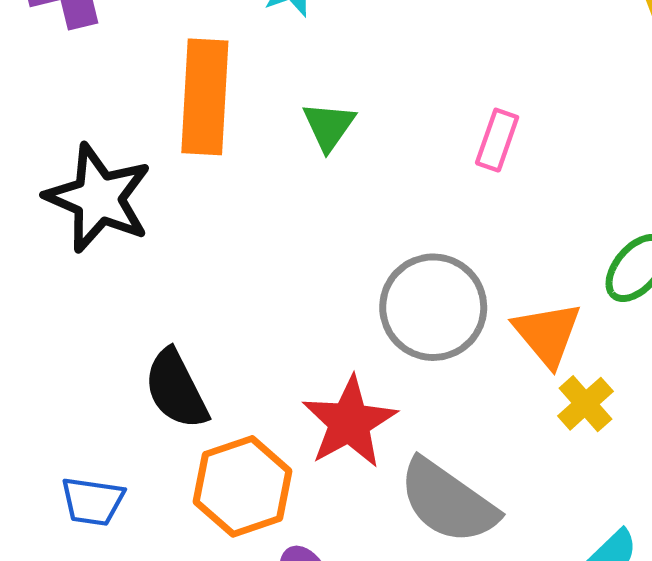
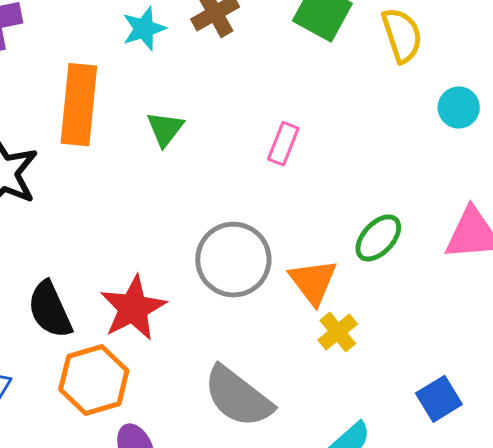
red star: (349, 422) -> (133, 308), moved

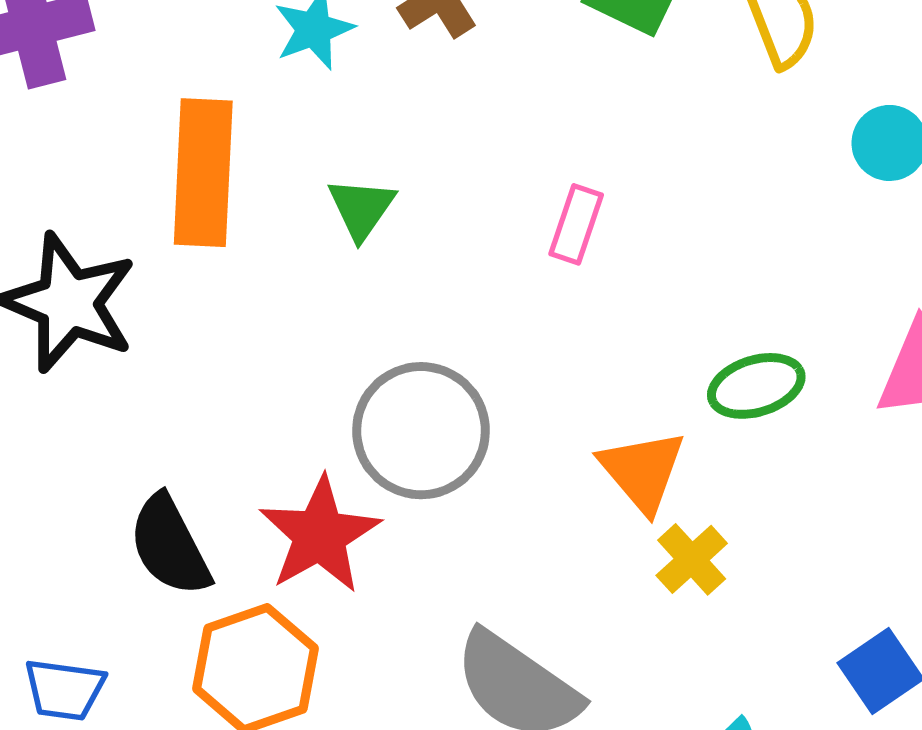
green ellipse: (378, 238) -> (756, 386), turned 33
gray circle: (233, 260) -> (421, 431), moved

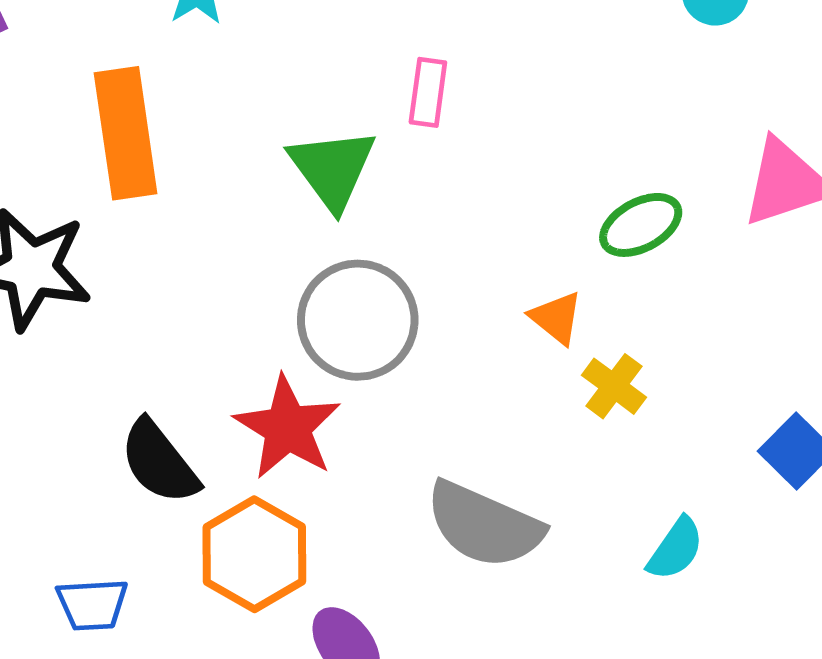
green triangle: (361, 208) -> (332, 169), moved, size x1.5
pink rectangle: (576, 224) -> (428, 92), moved
orange triangle: (642, 471) -> (556, 318), size x0.7

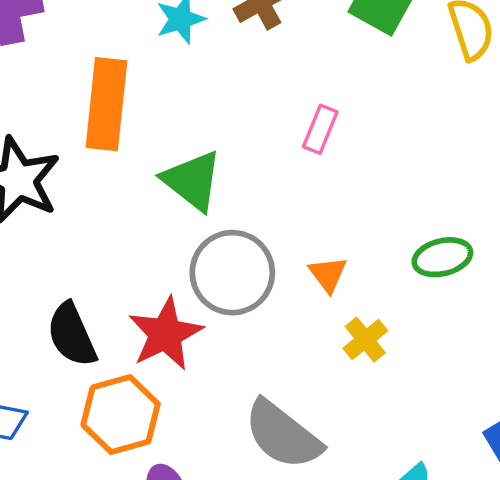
green triangle: (332, 169) -> (192, 181), moved, turned -30
orange triangle: (556, 318) -> (328, 274), moved
yellow cross: (614, 386) -> (365, 340), moved

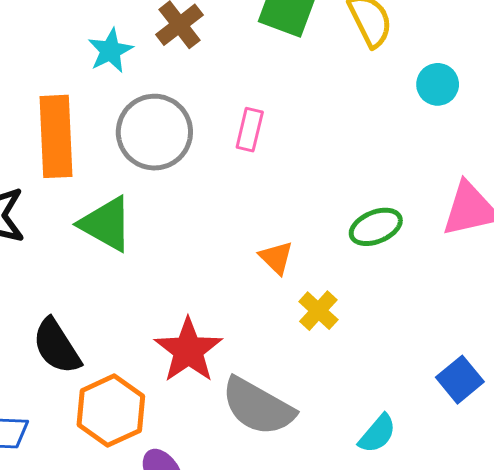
green triangle: (192, 181) -> (106, 224), moved
gray circle: (232, 273) -> (154, 132), moved
red star: (165, 334) -> (188, 350), moved

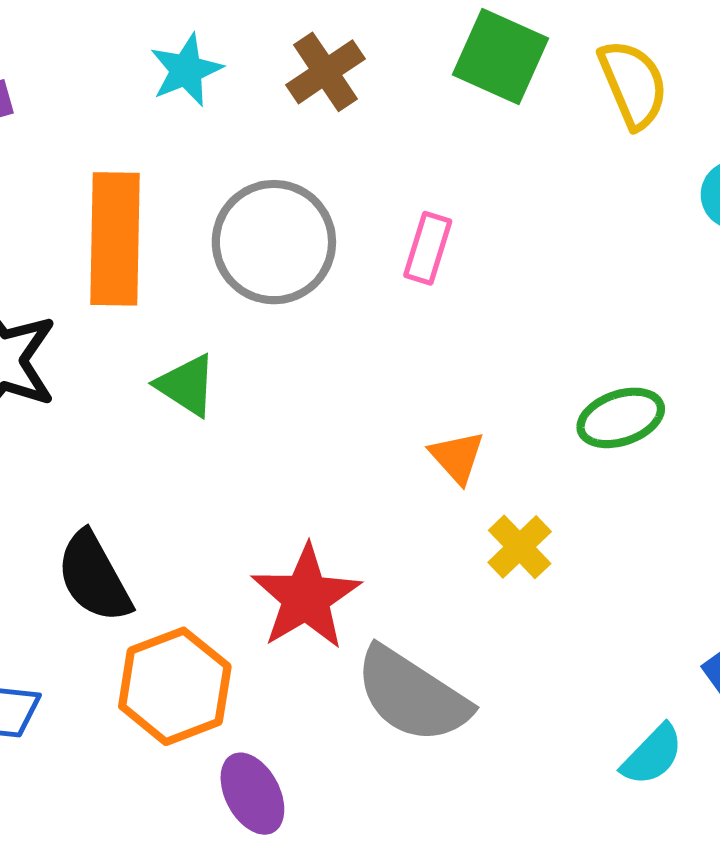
cyan star: (110, 51) -> (186, 70), moved
green triangle: (106, 224) -> (187, 385), size x0.7
cyan semicircle: (377, 434) -> (652, 755), moved

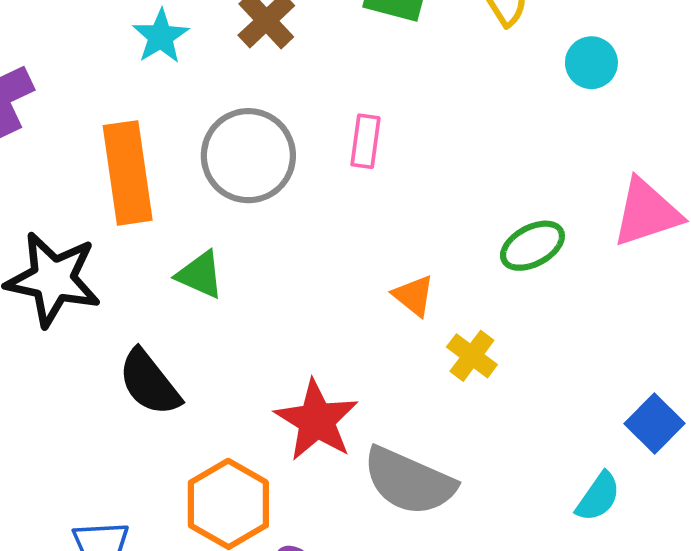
black semicircle: (94, 577) -> (149, 383), moved

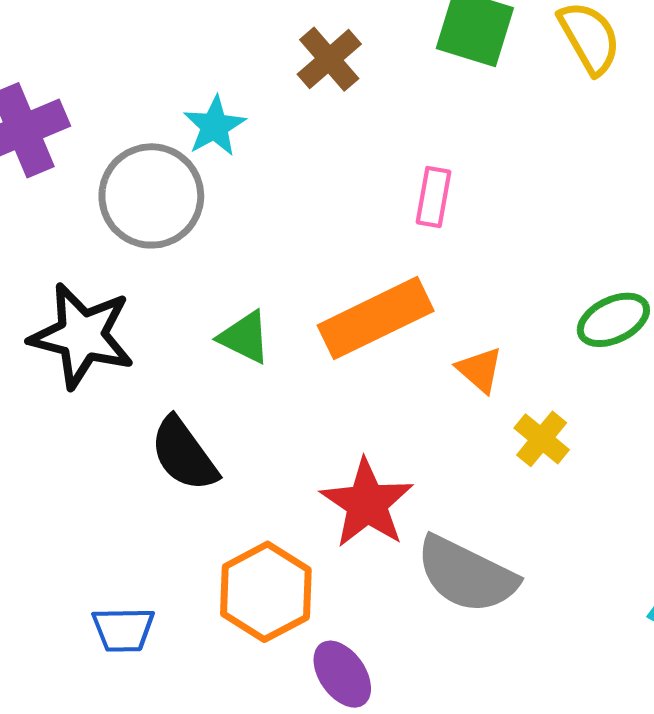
cyan star: (161, 36) -> (214, 126), moved
gray circle: (248, 156) -> (151, 196), moved
orange rectangle: (128, 173) -> (376, 318), moved, turned 70

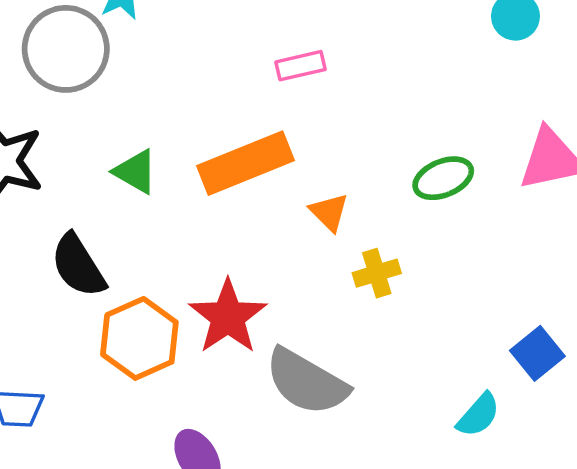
pink rectangle: (433, 197) -> (300, 66), turned 63
yellow cross: (542, 439) -> (377, 273), turned 30
orange hexagon: (266, 592) -> (139, 338), moved

